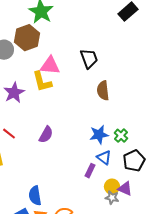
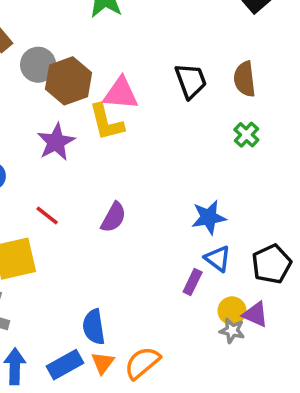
brown hexagon: (27, 38) -> (69, 81), moved
brown semicircle: (103, 91) -> (245, 79), moved
green cross: (121, 136) -> (246, 135), moved

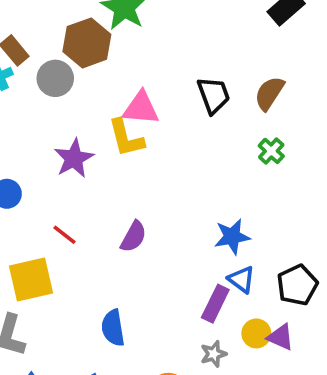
brown semicircle: (245, 79) -> (269, 93), turned 40
brown hexagon: (69, 81) -> (87, 43), moved
purple rectangle: (193, 282) -> (215, 304), size x1.4
blue semicircle: (94, 327) -> (113, 328), moved
gray star: (232, 330) -> (214, 354), moved, turned -30

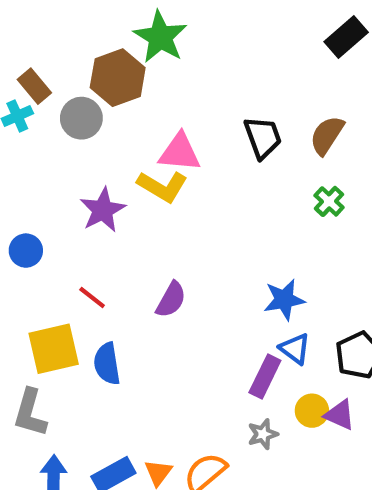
yellow L-shape: (126, 138) -> (162, 186), turned -45
blue semicircle: (113, 328) -> (107, 364), moved

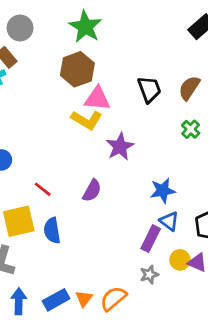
brown hexagon: (118, 78) -> (77, 69), moved
gray circle: (81, 118) -> (20, 28), moved
purple star: (103, 210) -> (120, 147), moved

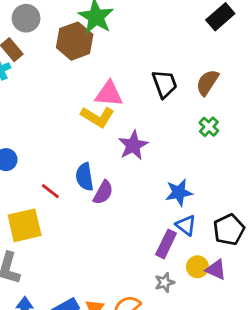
brown hexagon: (77, 69) -> (75, 41), moved
blue semicircle: (52, 231) -> (85, 177), moved

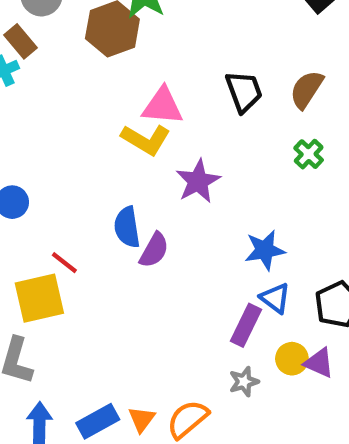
red line: (50, 191) -> (64, 263), moved

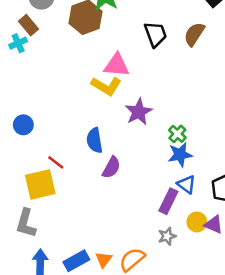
brown semicircle: (307, 89) -> (194, 34), moved
black trapezoid: (244, 91) -> (155, 34), moved
green cross: (309, 154) -> (177, 134), moved
purple semicircle: (154, 250) -> (111, 168), moved

